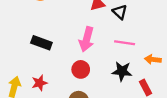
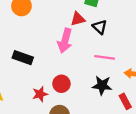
pink arrow: (87, 39) -> (65, 41), moved
red star: (39, 83) -> (40, 94), moved

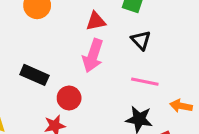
red triangle: (78, 19) -> (96, 21), moved
red circle: (61, 84) -> (69, 98), moved

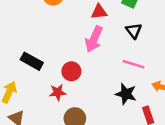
black rectangle: (34, 75) -> (32, 61), moved

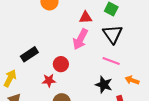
black triangle: (134, 31) -> (113, 34), size x1.5
black rectangle: (32, 61) -> (29, 54), turned -66

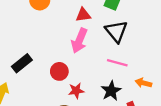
red star: (49, 80) -> (76, 91), moved
black star: (104, 85) -> (111, 91), turned 30

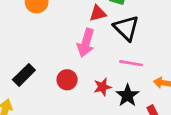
red triangle: (83, 15) -> (98, 13), moved
red star: (76, 91) -> (102, 87), moved

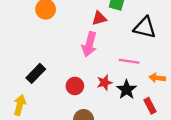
black triangle: (126, 28) -> (145, 28), moved, turned -30
red circle: (67, 80) -> (75, 86), moved

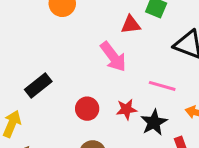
pink arrow: (89, 44) -> (113, 57), turned -60

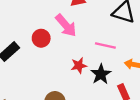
red circle: (87, 109) -> (41, 38), moved

